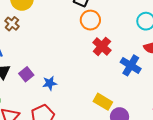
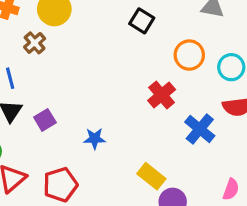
orange circle: (90, 20) -> (189, 55), moved
blue star: (50, 83) -> (95, 139), moved

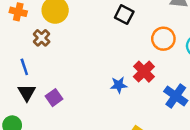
blue star: (95, 139) -> (119, 85), moved

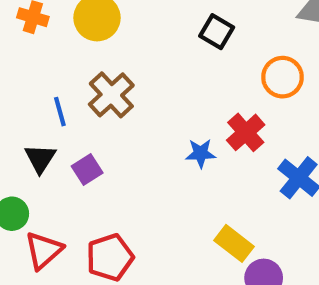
brown cross: (42, 38) -> (111, 95), moved, size x1.5
blue line: (24, 67) -> (60, 112), moved

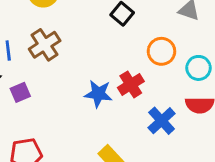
blue star: (201, 153) -> (98, 94), size x1.4

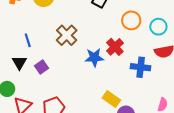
brown cross: (45, 45) -> (67, 35), moved
blue cross: (162, 121) -> (141, 67), turned -30

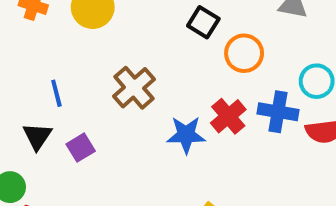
orange circle: (131, 20) -> (244, 53), moved
blue cross: (141, 67) -> (278, 112), moved

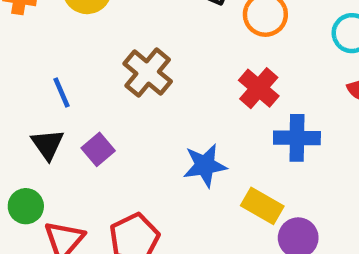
blue cross: (278, 112) -> (297, 138), moved
blue star: (186, 135) -> (205, 165), moved

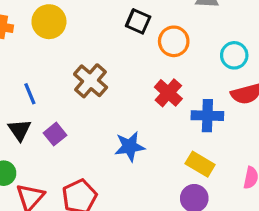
blue cross: (297, 138) -> (207, 116), moved
yellow rectangle: (262, 206) -> (200, 164), moved

